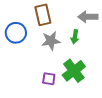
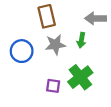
blue circle: (16, 33) -> (22, 51), moved

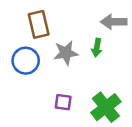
brown rectangle: (47, 16) -> (39, 24), moved
green cross: (80, 77) -> (106, 107), moved

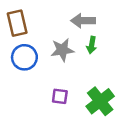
gray arrow: (114, 22) -> (83, 21), moved
brown rectangle: (39, 24) -> (17, 23), moved

